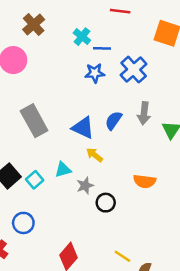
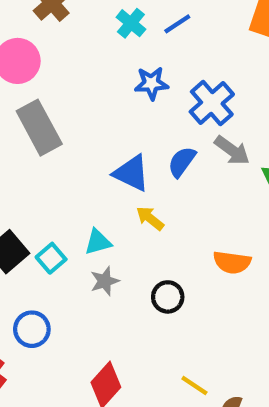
blue line: (102, 48) -> (177, 24), moved, turned -36
blue cross: (134, 70) -> (212, 103), moved
gray arrow: (144, 113) -> (232, 150), turned -60
gray rectangle: (34, 121) -> (39, 128), moved
gray star: (85, 186) -> (105, 281), moved

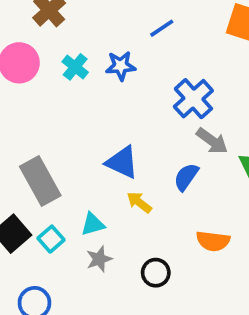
cyan cross: (131, 23) -> (75, 67), moved
blue star: (151, 83) -> (121, 66), moved
gray rectangle: (39, 128) -> (40, 181), moved
blue semicircle: (182, 162) -> (186, 177), moved

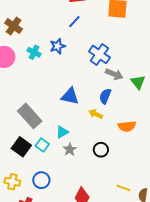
yellow arrow: (139, 202) -> (96, 114), moved

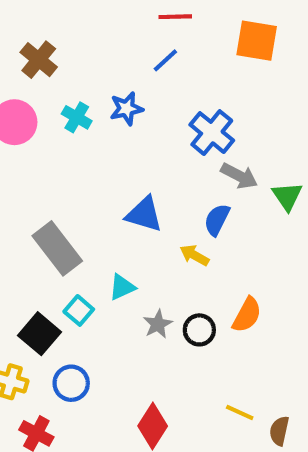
orange semicircle: (127, 126) -> (247, 315), moved, turned -60
black square: (21, 147) -> (39, 334), moved
gray star: (70, 149) -> (158, 324), moved

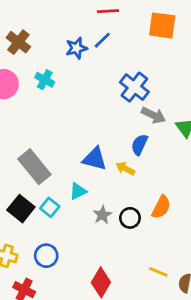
blue star: (126, 109) -> (76, 48), moved
blue triangle: (144, 214) -> (95, 159), moved
black square: (39, 334) -> (21, 209), moved

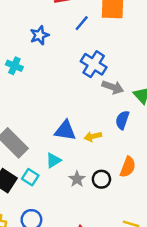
blue line: (102, 40) -> (82, 23), moved
blue semicircle: (139, 145) -> (122, 120), moved
yellow arrow: (125, 169) -> (93, 136), turned -35

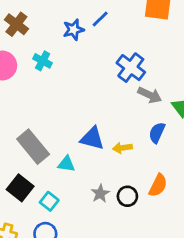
blue line: (82, 23) -> (100, 19), moved
cyan triangle: (54, 160) -> (66, 164), moved, turned 35
cyan square: (30, 177) -> (49, 201), moved

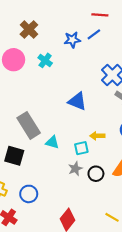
blue triangle: (92, 138) -> (77, 101), moved
black square: (20, 188) -> (14, 156), turned -30
cyan square: (49, 201) -> (81, 148), moved, turned 32

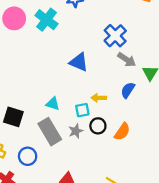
cyan cross: (45, 60) -> (47, 20), size x1.5
gray rectangle: (29, 125) -> (50, 132), moved
black circle: (96, 174) -> (98, 126), moved

